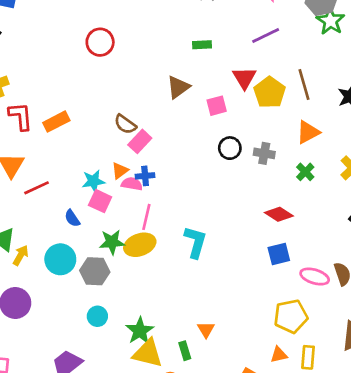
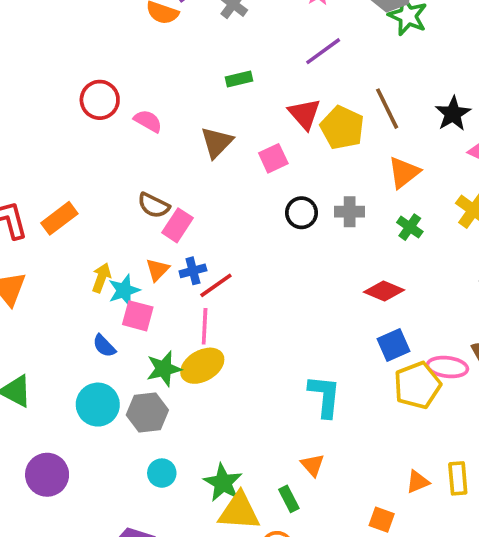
pink semicircle: (132, 184) -> (148, 121), moved, turned 30
red line: (36, 188) -> (216, 285), moved
cyan L-shape: (195, 242) -> (325, 396), moved
yellow arrow: (21, 255) -> (101, 278), moved
yellow pentagon: (291, 316) -> (417, 385), moved

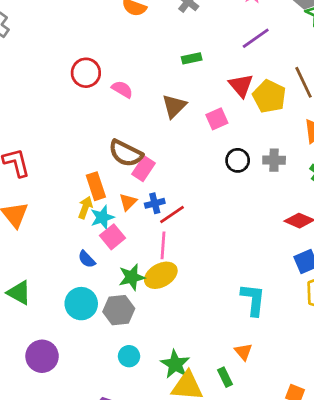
brown semicircle: (154, 205) -> (126, 153), size x1.4
orange rectangle: (59, 218) -> (96, 186), moved, turned -72
pink square: (138, 316) -> (112, 237), turned 35

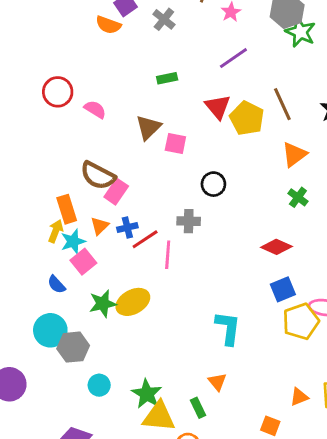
pink square: (217, 119) -> (175, 144), moved, turned 35
gray cross: (274, 160) -> (189, 221), moved
pink line: (163, 245) -> (168, 255), moved
gray hexagon: (119, 310) -> (73, 347), moved

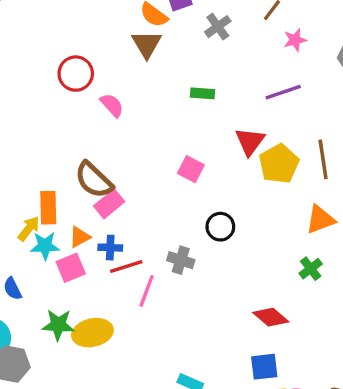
brown triangle: (148, 127) -> (147, 44), moved, turned -32
pink square: (83, 262) -> (71, 268), moved

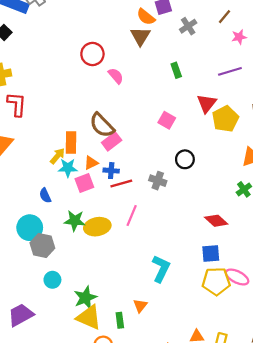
green rectangle: (202, 93) -> (176, 70), turned 64
pink line: (147, 291) -> (132, 216), moved

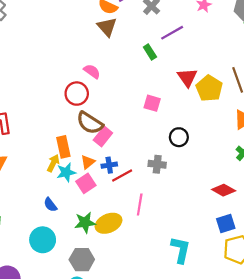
red circle: (92, 54) -> (77, 94), moved
purple line: (230, 71) -> (172, 33), moved
gray hexagon: (42, 246) -> (82, 260), moved

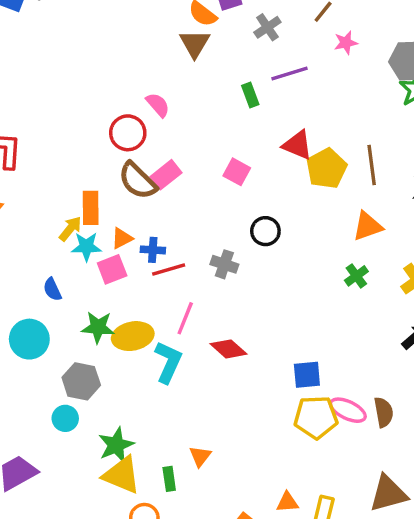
red triangle: (187, 77) -> (297, 145), turned -45
pink rectangle: (103, 137) -> (166, 175), moved
red diamond: (224, 190) -> (229, 349), moved
cyan L-shape: (181, 250) -> (168, 362), moved

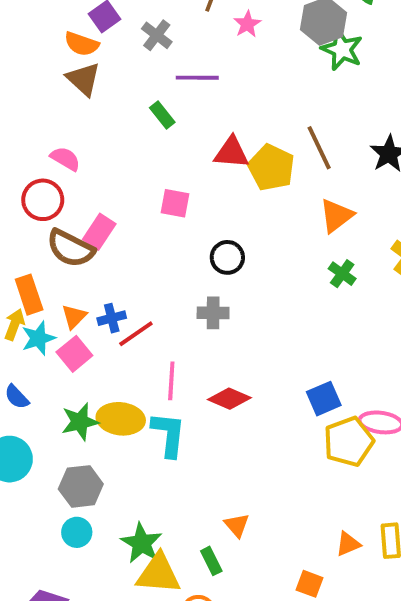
purple line: (290, 74) -> (197, 78), turned 36
gray cross: (224, 264) -> (213, 313), moved
yellow ellipse: (133, 336) -> (121, 419), turned 36

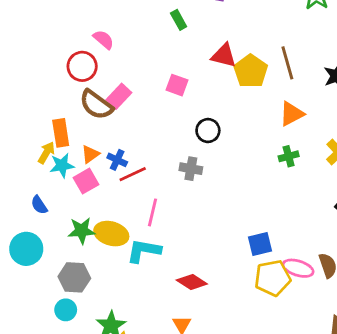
green cross: (342, 274) -> (289, 156), turned 30
blue cross: (112, 318) -> (117, 160), turned 30
red diamond: (229, 399) -> (192, 282), moved
cyan L-shape: (169, 434) -> (144, 251), turned -96

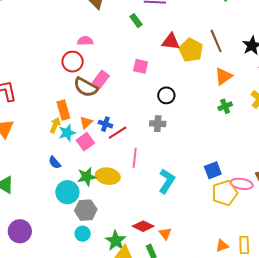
pink semicircle: (103, 40) -> (85, 41), turned -35
cyan circle: (26, 249) -> (67, 192), moved
cyan L-shape: (144, 251) -> (167, 181), moved, turned 120
red diamond: (192, 282) -> (143, 226), moved

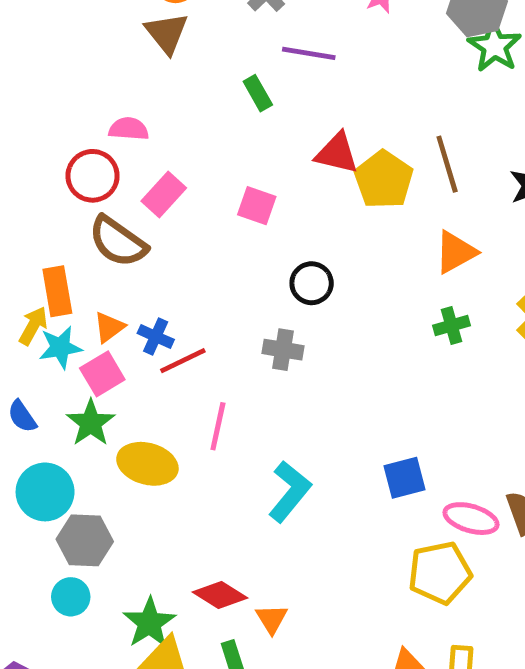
pink rectangle: (101, 79) -> (164, 195), moved
green star: (87, 177) -> (91, 423), moved, turned -30
yellow pentagon: (225, 193) -> (440, 573), moved

